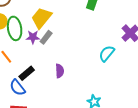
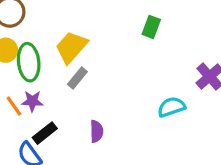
purple star: (33, 37) -> (32, 101), moved
cyan semicircle: (107, 53) -> (171, 107), turned 30

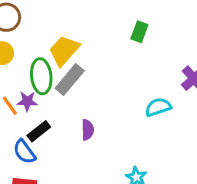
green ellipse: (29, 62) -> (41, 76), moved
gray rectangle: (77, 78) -> (70, 80), size x1.5

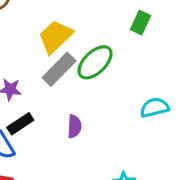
green ellipse: (41, 76) -> (95, 62), moved, turned 48

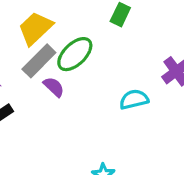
purple semicircle: (74, 126) -> (54, 87), moved, turned -50

